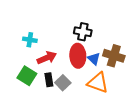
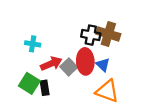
brown cross: (114, 56) -> (108, 34), moved
black rectangle: (49, 80) -> (45, 88), moved
gray square: (63, 83) -> (69, 67), moved

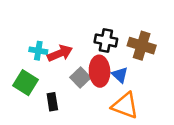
brown cross: (108, 34) -> (142, 46), moved
red arrow: (51, 64) -> (60, 53), moved
green square: (29, 83) -> (26, 83), moved

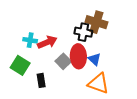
brown cross: (142, 46) -> (96, 22), moved

